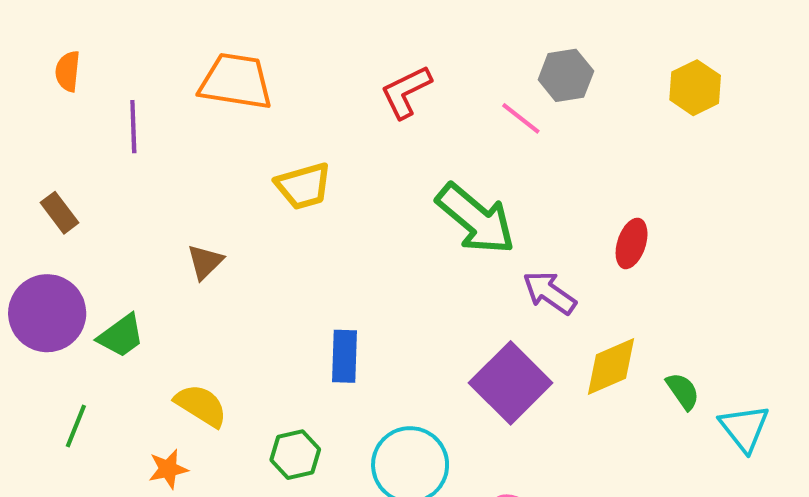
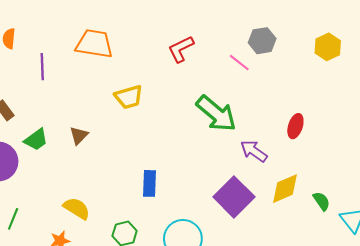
green trapezoid: (121, 336) -> (36, 140), moved

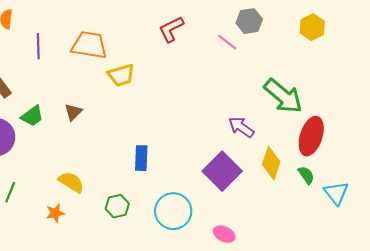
orange trapezoid: (94, 44) -> (89, 45), moved
green arrow: (216, 114) -> (283, 96), moved
red ellipse: (295, 126) -> (311, 136), moved, size x1.6
yellow diamond: (285, 189) -> (271, 163), turned -48

